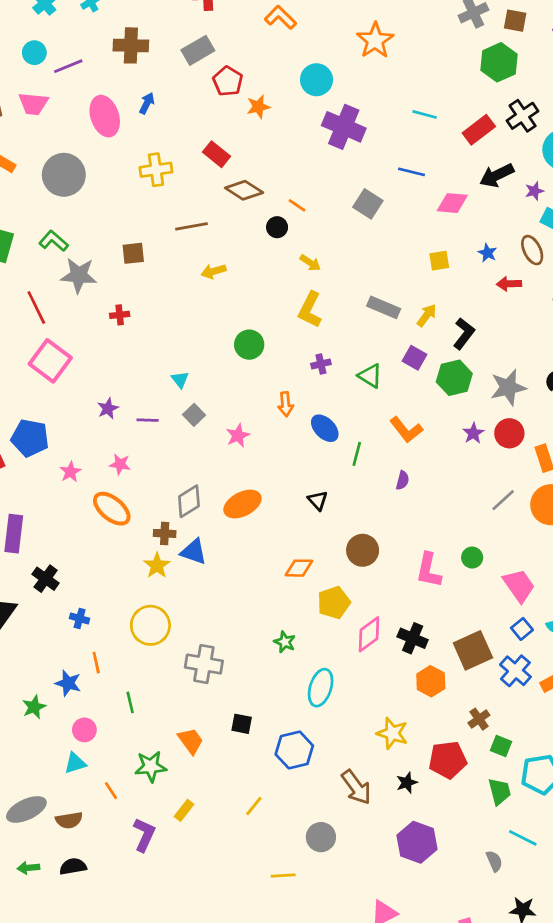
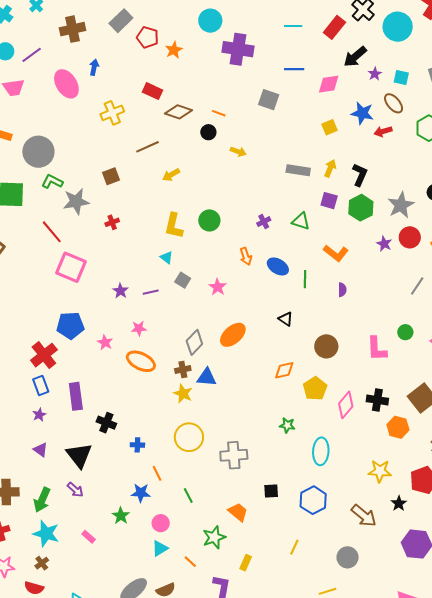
gray circle: (64, 175) -> (38, 152), moved
purple star: (534, 191) -> (375, 74), moved
blue star: (487, 253) -> (362, 113), size x1.6
yellow L-shape: (310, 310) -> (174, 226), moved

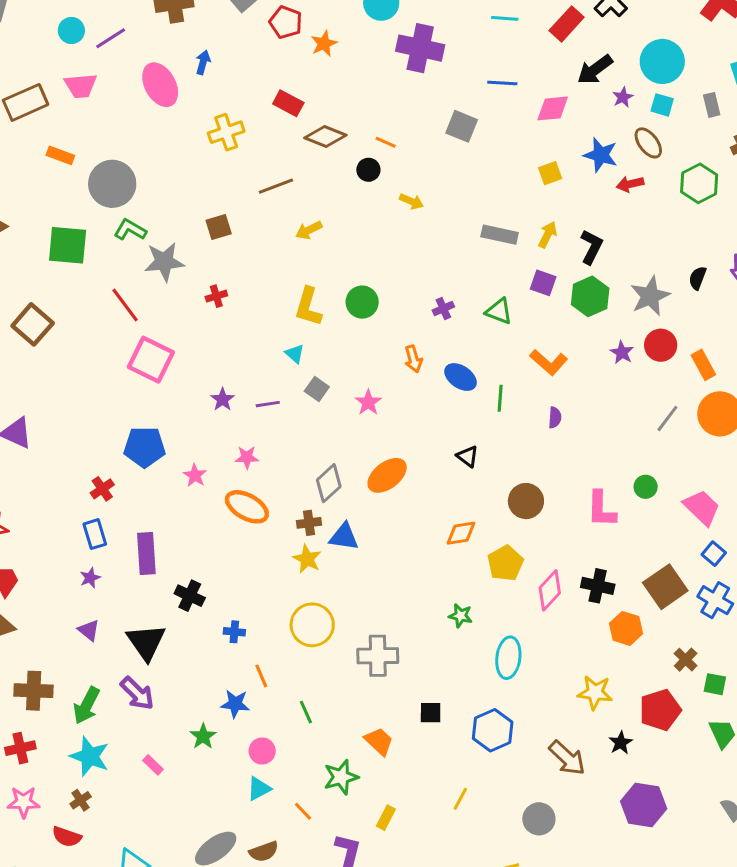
cyan circle: (398, 27) -> (662, 61), moved
red cross: (44, 355) -> (102, 489), size x0.6
purple arrow: (75, 490) -> (137, 693), size x1.4

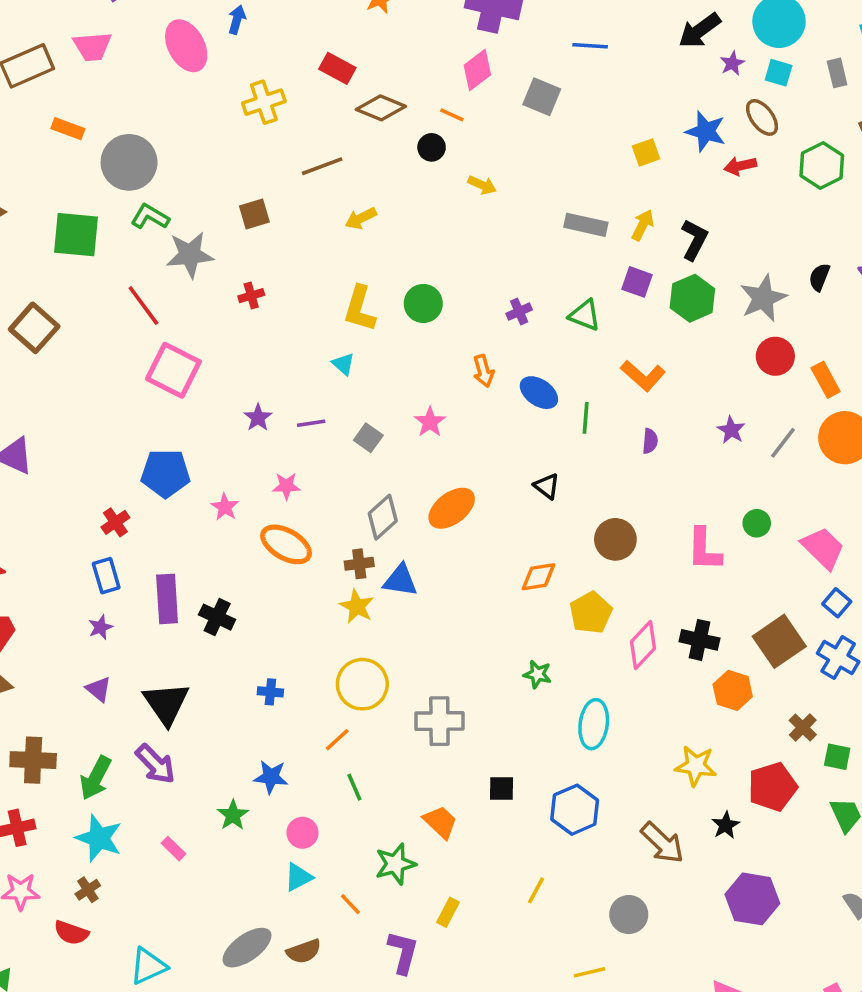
pink diamond: (553, 108) -> (477, 70), moved, turned -32
purple star: (622, 352) -> (731, 430), moved
gray square: (317, 389) -> (368, 438), moved
black cross: (190, 596) -> (217, 617), moved
orange line: (261, 676) -> (337, 740), moved, turned 70

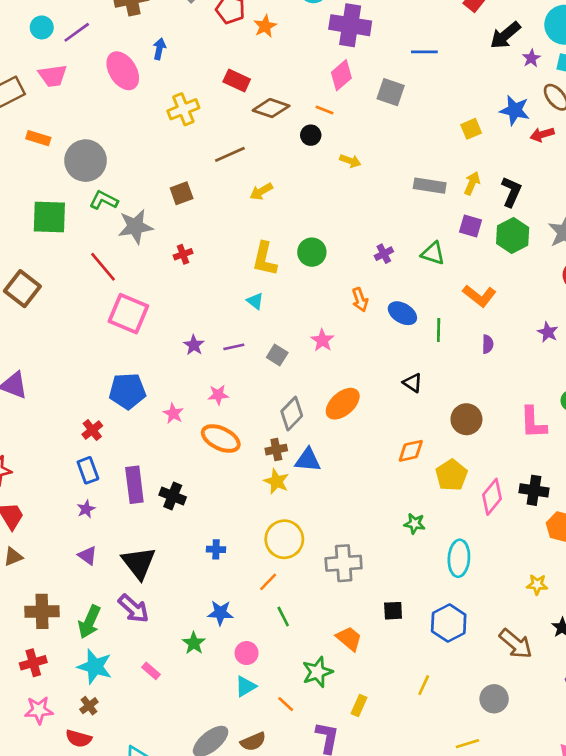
yellow star: (696, 766) -> (537, 585), size x0.7

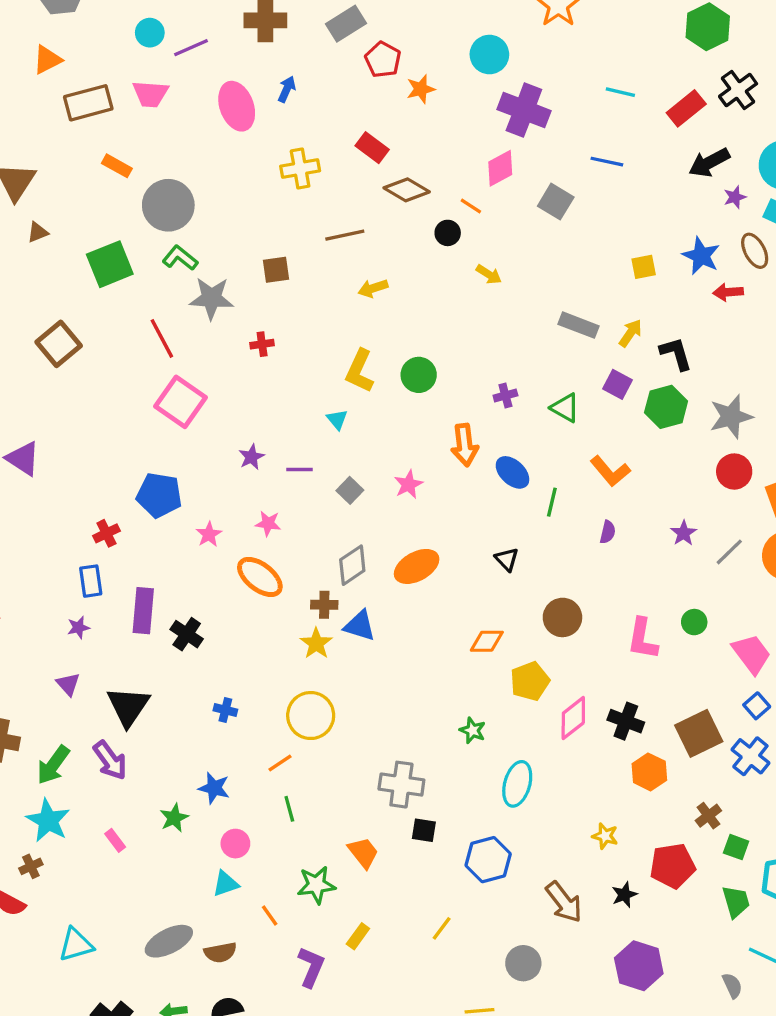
black L-shape: (511, 192) -> (676, 354), turned -52
green square: (49, 217) -> (110, 264), turned -36
orange arrow: (360, 300) -> (465, 445), size x1.4
gray cross: (344, 563) -> (401, 785), moved

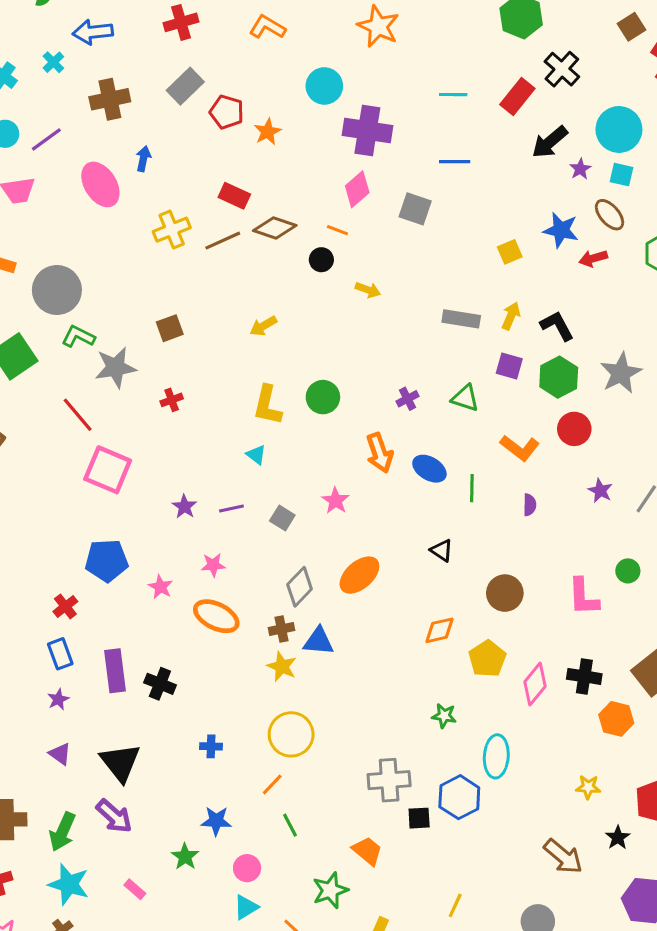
brown line: (345, 235) -> (223, 241), moved
red circle: (734, 472) -> (574, 429), moved
blue hexagon: (488, 860) -> (459, 797), moved

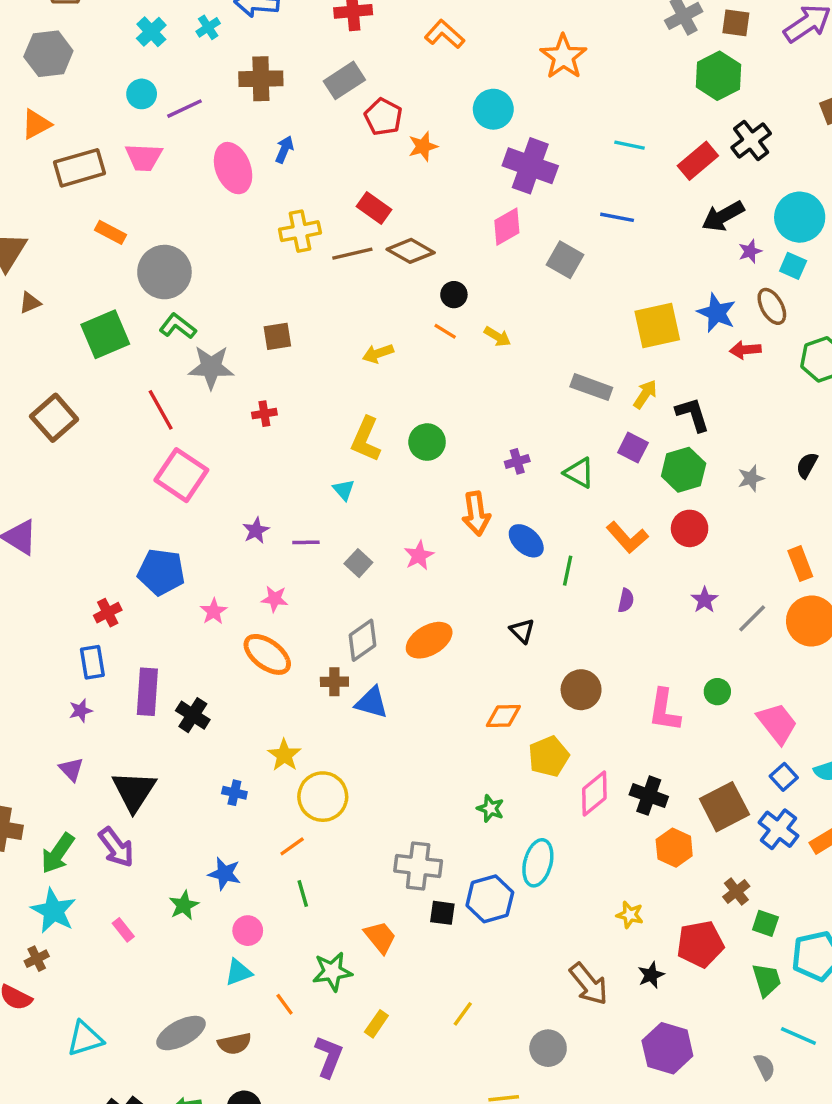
orange line: (337, 230) -> (445, 331), moved
yellow square: (510, 252) -> (657, 325), size x1.8
gray star: (621, 373) -> (751, 478), size x0.6
yellow star: (282, 666) -> (284, 755), moved

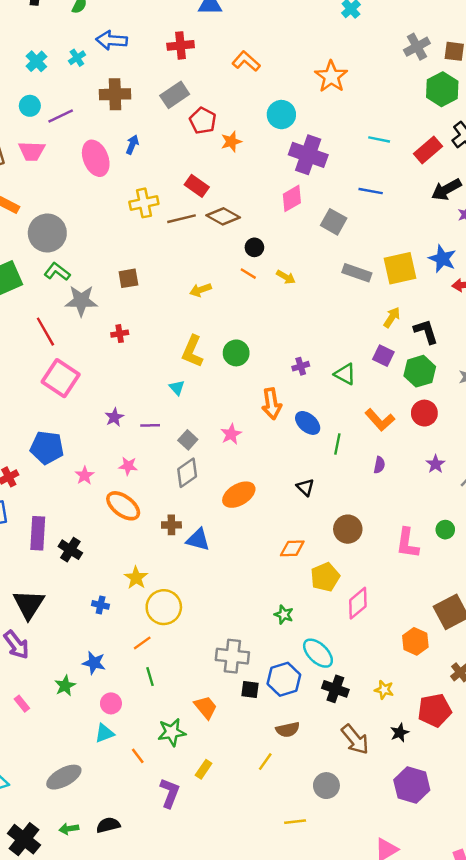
gray rectangle: (591, 387) -> (357, 273), moved
gray diamond: (363, 640) -> (187, 473), moved
black cross: (649, 796) -> (335, 689), moved
cyan ellipse: (538, 863) -> (318, 653), turned -60
brown semicircle: (235, 1044) -> (288, 730), moved

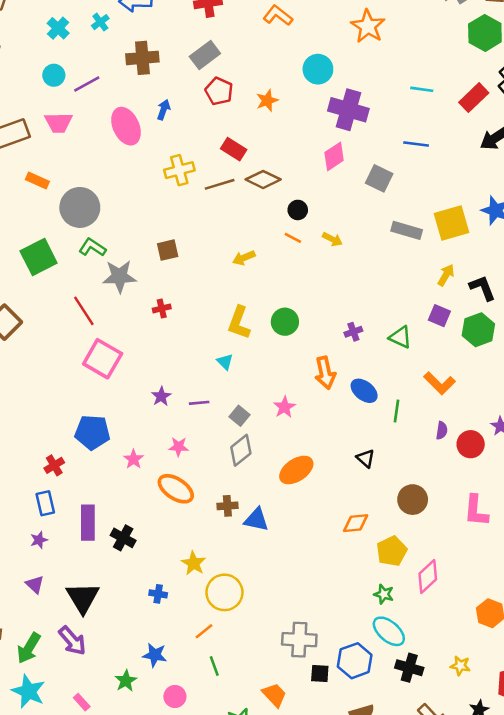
red pentagon: (203, 121) -> (219, 91), moved
red circle: (424, 413) -> (471, 444), moved
green star: (284, 615) -> (384, 594), moved

